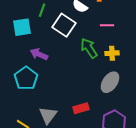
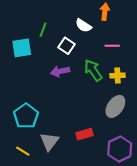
white square: (64, 25) -> (66, 46), size x0.7
purple arrow: (39, 54) -> (60, 71), moved, turned -36
cyan pentagon: (26, 78) -> (26, 116), moved

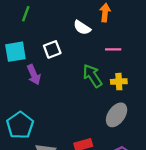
green line: (43, 30) -> (26, 14), moved
white square: (66, 46) -> (52, 49), moved, turned 35
purple arrow: (60, 71) -> (34, 75), moved, turned -102

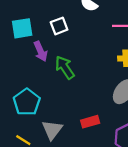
green arrow: (92, 76) -> (65, 67), moved

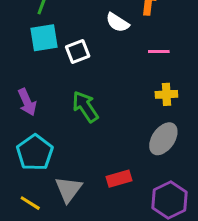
cyan square: (22, 28) -> (44, 38), moved
purple arrow: (41, 51) -> (27, 102), moved

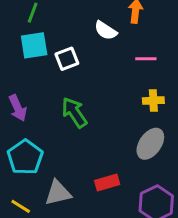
gray triangle: (68, 189) -> (58, 193), turned 40

